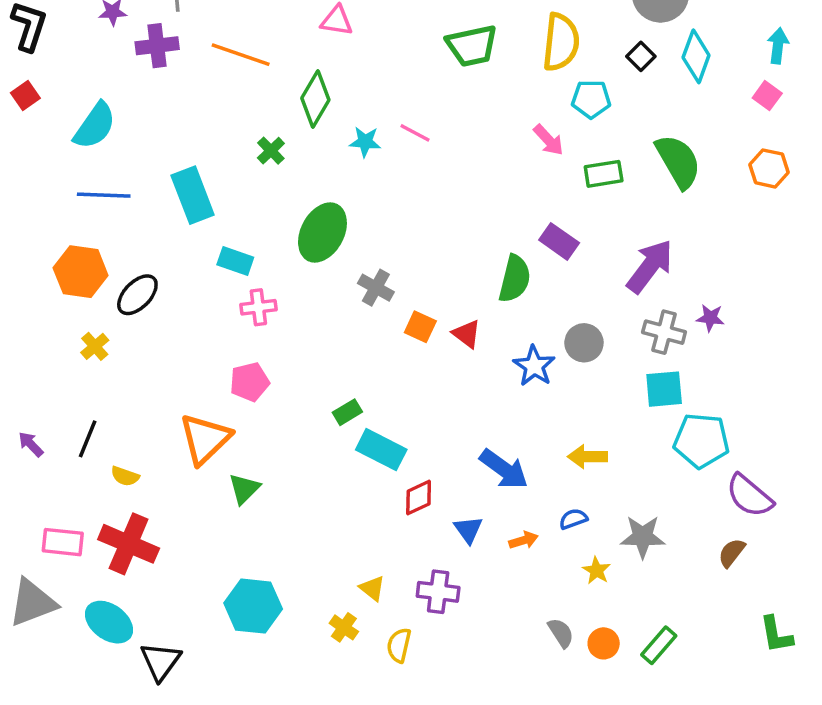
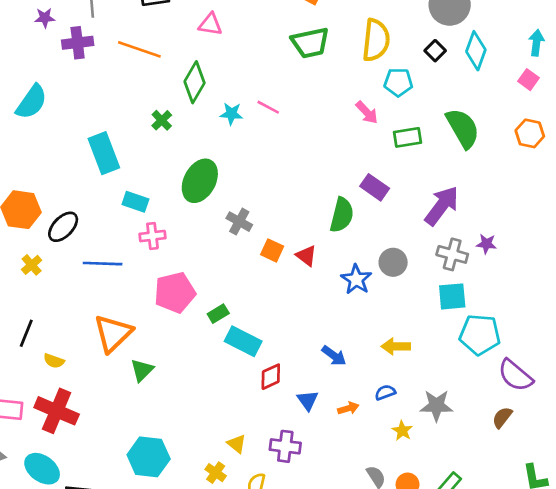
blue line: (104, 195) -> (103, 264), moved
pink pentagon: (250, 382) -> (175, 293), moved, size x1.4
blue arrow: (504, 469) -> (334, 356), size x0.7

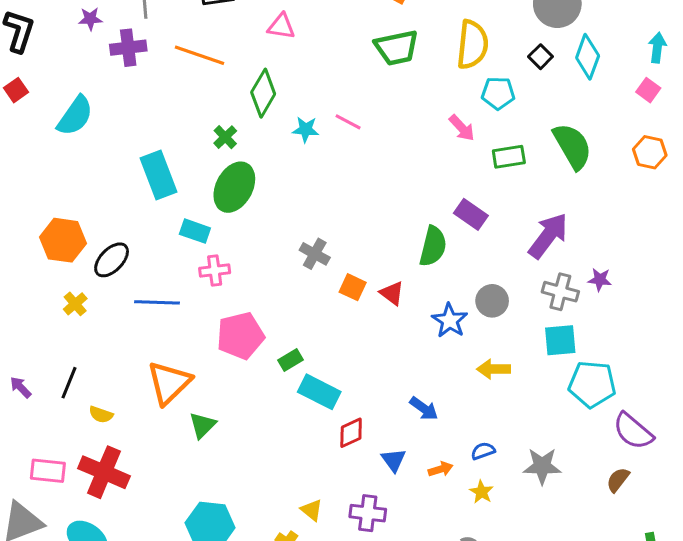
green ellipse: (200, 181) -> (234, 187), moved
yellow arrow: (396, 346) -> (494, 369), moved
yellow star: (402, 431) -> (481, 492), moved

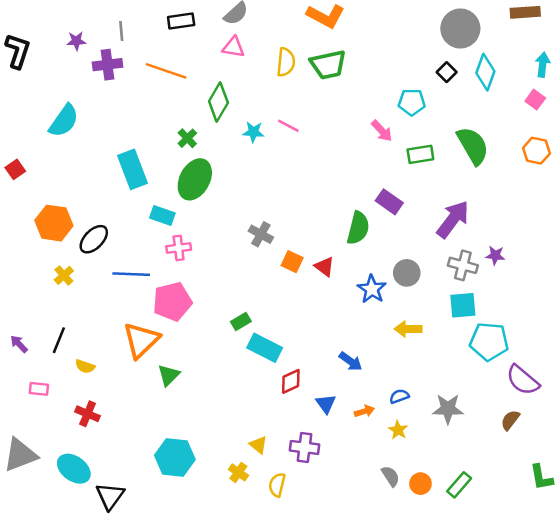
yellow semicircle: (472, 45) -> (286, 62), moved, size x0.7
red square: (16, 90) -> (15, 169), moved
pink pentagon: (240, 336) -> (172, 302), moved
pink rectangle: (48, 471) -> (39, 389), moved, size x0.7
red cross: (104, 472) -> (88, 414), size x0.6

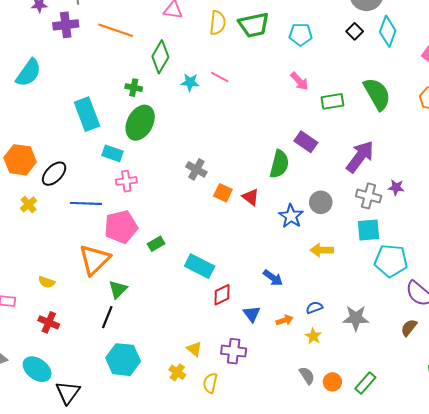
cyan pentagon: (412, 102) -> (301, 34), moved
green cross: (187, 138) -> (134, 88), turned -35
green rectangle: (241, 322) -> (156, 244), moved
black line: (59, 340) -> (107, 317), moved

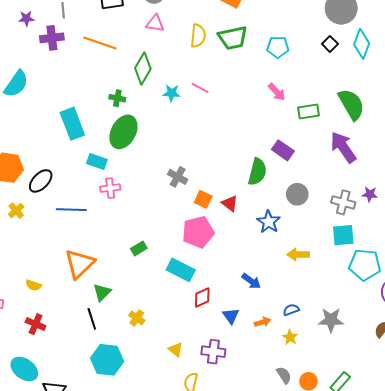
purple arrow: (360, 157) -> (343, 147), moved, turned -72
gray circle: (321, 202) -> (297, 194), moved
pink pentagon: (121, 227) -> (198, 232), moved
black line: (107, 317) -> (92, 319), turned -40
yellow cross: (177, 372) -> (137, 318), moved

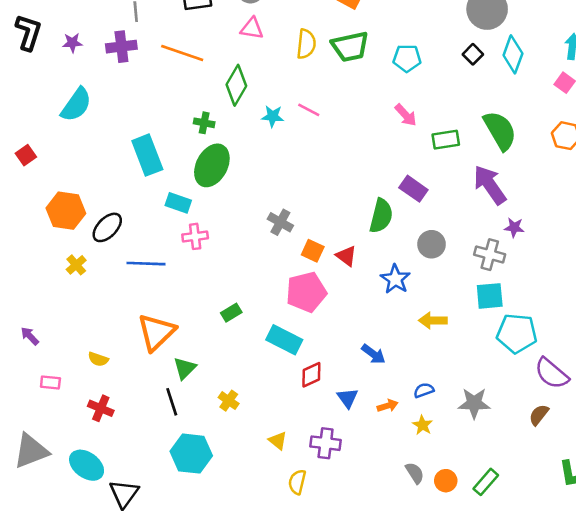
purple star: (26, 18) -> (72, 43), moved
purple star: (370, 194) -> (514, 227), moved

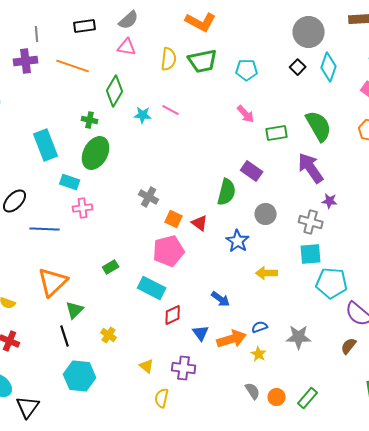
orange arrow: (388, 406) -> (232, 339), size x1.8

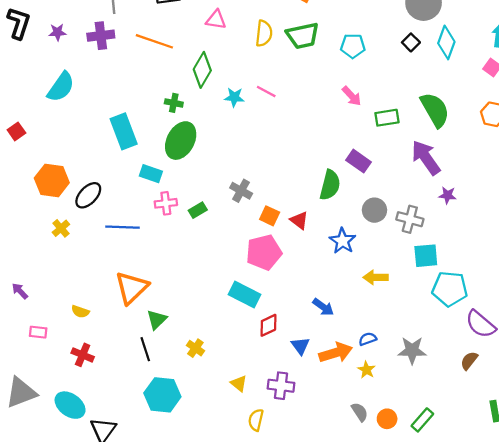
gray cross: (311, 222) -> (410, 219), moved
green rectangle: (111, 267) -> (198, 210), moved

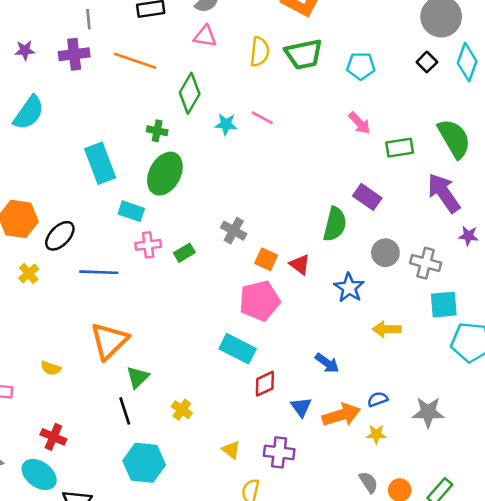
red cross: (83, 355) -> (53, 437), moved
yellow star: (367, 370) -> (376, 434), turned -30

